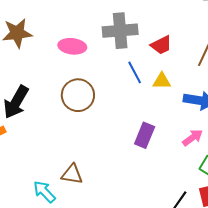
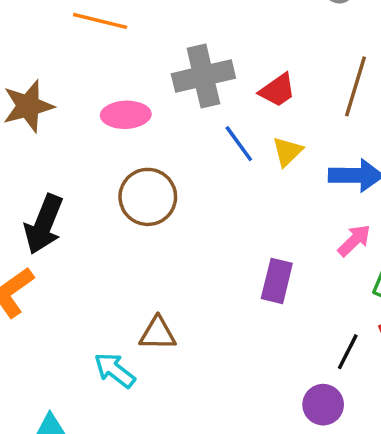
yellow triangle: (162, 81) -> (287, 152), turned -36
purple rectangle: (145, 135) -> (277, 281), moved

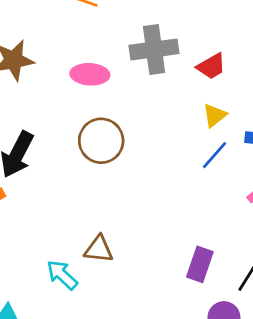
blue line: (239, 144) -> (214, 155), moved, turned 72
purple rectangle: (277, 281) -> (200, 264), moved

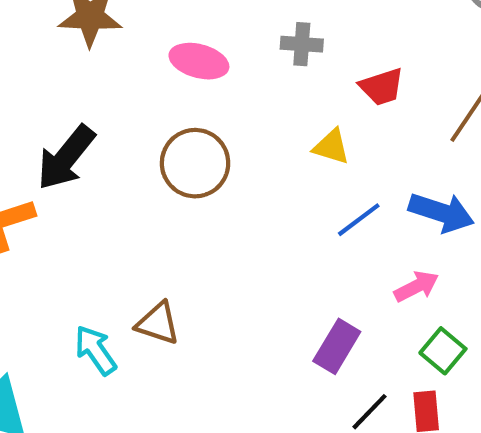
gray cross: (154, 49) -> (302, 44), size x0.6
yellow triangle: (215, 115) -> (331, 147), moved, turned 44
purple rectangle: (200, 264) -> (337, 346), moved

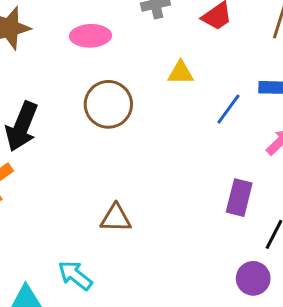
yellow triangle: (331, 147) -> (181, 73), moved
cyan arrow: (95, 350) -> (75, 275), moved

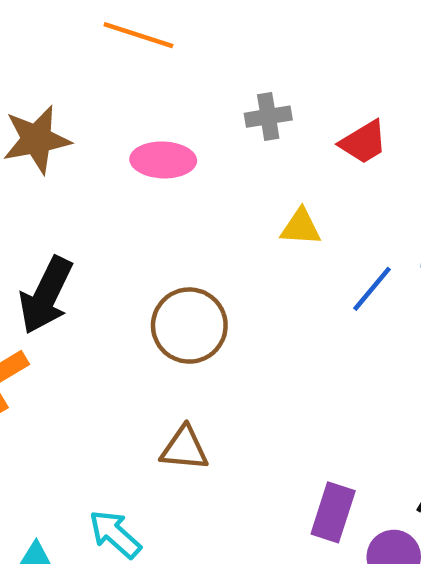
brown circle: (108, 104) -> (189, 326), moved
purple rectangle: (239, 198) -> (333, 512), moved

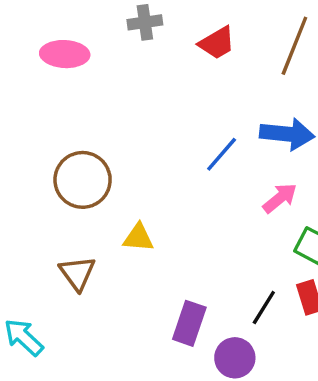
yellow triangle: (301, 227) -> (138, 238), moved
brown triangle: (184, 448) -> (77, 273), turned 48

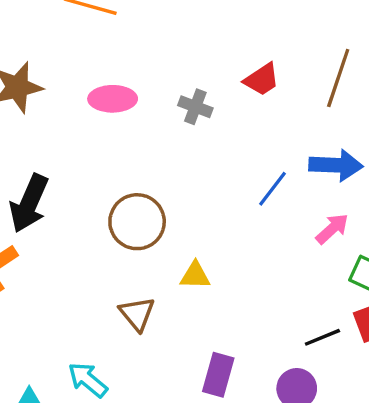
gray cross: (145, 22) -> (195, 107), moved, turned 32
black line: (264, 308) -> (322, 337), turned 39
purple rectangle: (189, 323) -> (218, 375), moved

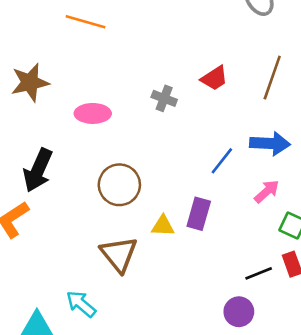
pink ellipse: (113, 99) -> (93, 113), moved
brown triangle: (137, 314) -> (119, 254), size x1.4
purple rectangle: (218, 375) -> (199, 214), moved

